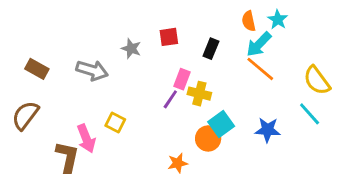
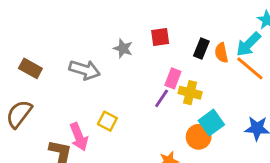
orange semicircle: (249, 21) -> (221, 53), moved

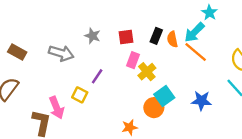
red square: (160, 37) -> (126, 37), moved
yellow cross: (190, 93) -> (147, 72), turned 36
purple line: (162, 98) -> (97, 76), moved

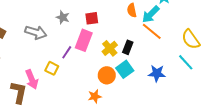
black rectangle: (156, 36) -> (128, 47), moved
orange semicircle: (172, 39) -> (132, 10), moved
pink rectangle: (133, 60) -> (84, 40), moved, size x1.5
orange circle: (154, 108) -> (107, 75), moved

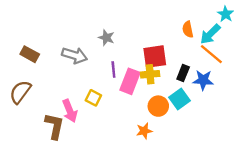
red square: (92, 18) -> (155, 57), moved, size x1.5
pink rectangle: (84, 40) -> (130, 81), moved
yellow cross: (110, 48) -> (150, 74), moved, turned 35
purple line: (67, 52) -> (113, 70), moved, turned -40
blue star: (157, 73) -> (203, 80), moved

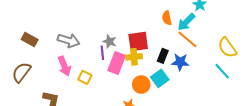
gray star: (106, 38) -> (109, 41), moved
pink arrow: (70, 111) -> (64, 66), moved

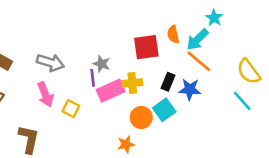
red square: (138, 41) -> (146, 47), moved
pink rectangle: (117, 63) -> (111, 91), turned 45

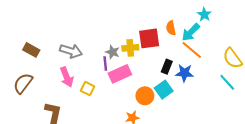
yellow cross: (132, 83) -> (130, 48), moved

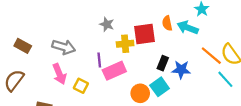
cyan arrow: (191, 32) -> (188, 28), turned 66
orange line: (192, 50) -> (211, 56), moved
gray star: (113, 52) -> (107, 24), moved

